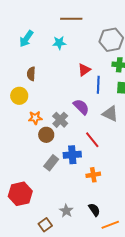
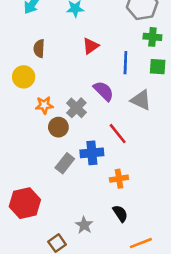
red triangle: (84, 70) -> (91, 46), moved
black semicircle: (94, 210) -> (120, 213), moved

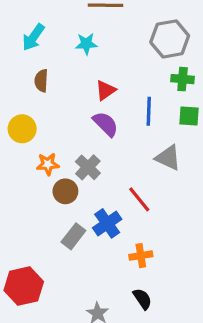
brown semicircle: (39, 49) -> (41, 81), moved
purple semicircle: (104, 91) -> (106, 124), moved
blue cross: (92, 153) -> (107, 223), turned -30

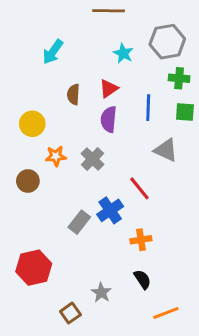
cyan arrow: (33, 37) -> (53, 52), moved
cyan star: (86, 44) -> (123, 53), moved, turned 30
brown semicircle: (41, 81) -> (73, 94), moved
purple semicircle: (106, 124) -> (109, 119), turned -130
brown circle: (65, 191) -> (28, 181), moved

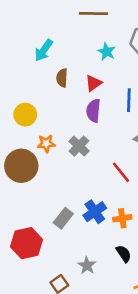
brown semicircle: (73, 94) -> (62, 78), moved
brown circle: (28, 181) -> (21, 166), size x1.6
blue cross: (110, 210) -> (95, 212), moved
gray rectangle: (79, 222) -> (63, 218), moved

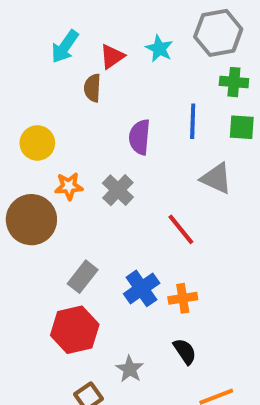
red triangle: (93, 83) -> (112, 56), moved
gray rectangle: (63, 218) -> (83, 277), moved
red hexagon: (27, 243) -> (75, 330), moved

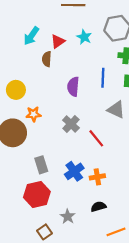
gray cross: (118, 190) -> (71, 124), moved
gray rectangle: (83, 277) -> (41, 165), turned -56
black semicircle: (185, 351) -> (98, 207), turned -72

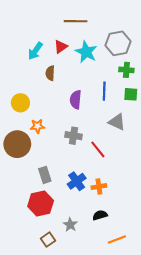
cyan star: (84, 37) -> (86, 52), size x1.5
red triangle: (58, 41) -> (61, 47), moved
gray cross: (71, 124) -> (73, 136), turned -35

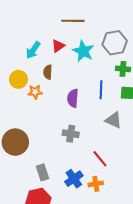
yellow circle: (20, 103) -> (18, 79), moved
orange star: (37, 126) -> (35, 92), moved
red line: (98, 149) -> (100, 159), moved

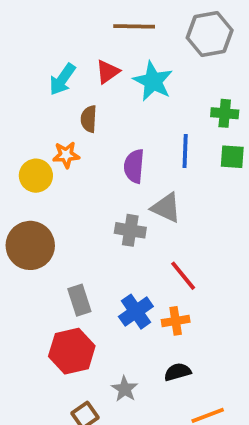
gray hexagon: (115, 43) -> (210, 34), moved
yellow circle: (18, 79) -> (36, 176), moved
gray triangle: (114, 120) -> (166, 208), moved

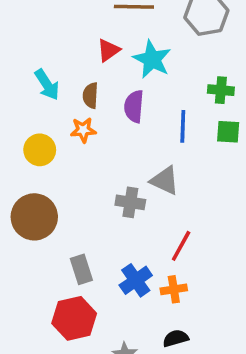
cyan arrow: (62, 79) -> (47, 85), moved, turned -68
orange star: (66, 155) -> (83, 130), moved
purple semicircle: (134, 166) -> (134, 106), moved
red line: (183, 276) -> (181, 246), turned 68

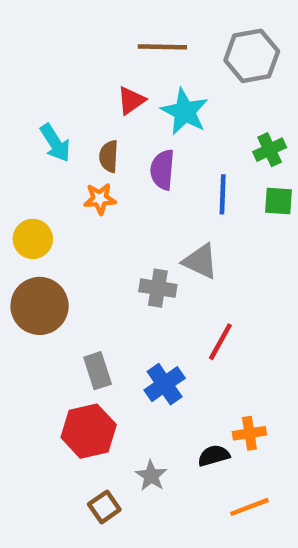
green cross: (221, 90) -> (270, 150), turned -30
yellow circle: (40, 150) -> (33, 239), moved
orange cross: (174, 289) -> (249, 433), moved

